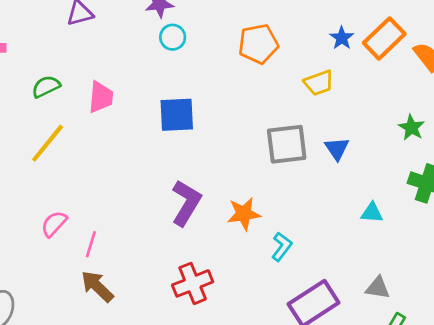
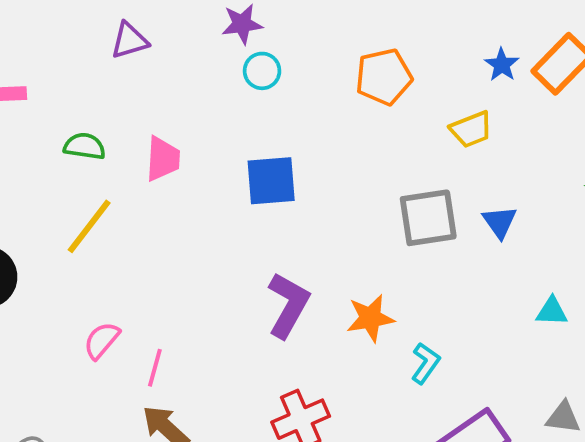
green semicircle: (46, 87) -> (85, 146), turned 36

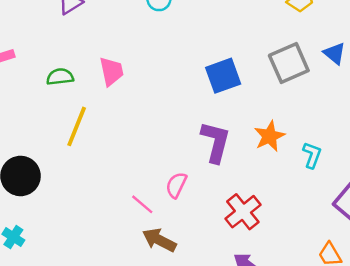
blue square: (271, 181) -> (223, 76), moved
pink semicircle: (102, 340) -> (176, 185), moved
pink line: (155, 368) -> (142, 204), turned -50

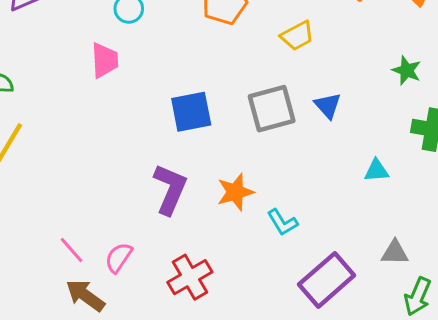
pink trapezoid: (111, 71) -> (105, 60), moved
cyan L-shape: (312, 155) -> (282, 222), turned 120
pink semicircle: (176, 185) -> (119, 258), moved

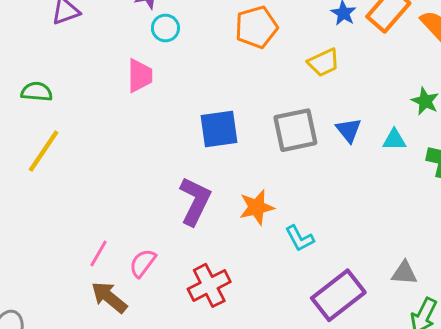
cyan triangle: (376, 171) -> (394, 140), moved
pink line: (72, 250) -> (99, 253), turned 68

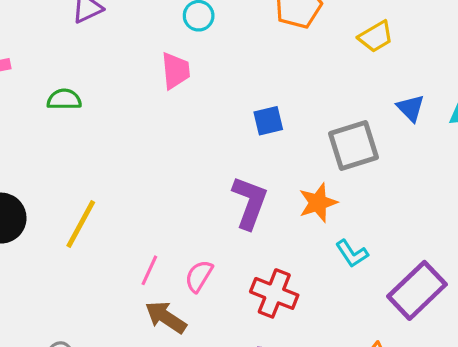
blue square: (219, 129) -> (268, 121), size x0.7
gray square: (295, 130) -> (354, 146), moved
yellow line: (44, 151) -> (81, 224), moved
cyan L-shape: (300, 238) -> (352, 254), moved
red cross: (209, 285) -> (274, 293), turned -36

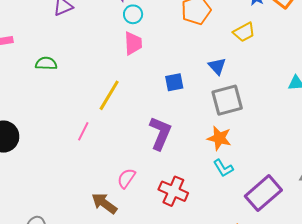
pink trapezoid: (176, 71) -> (133, 43), moved
blue triangle: (411, 108) -> (217, 66), moved
orange star: (318, 203) -> (219, 138), moved, turned 30
yellow line: (81, 224) -> (109, 95), moved
pink line: (149, 270) -> (83, 131), moved

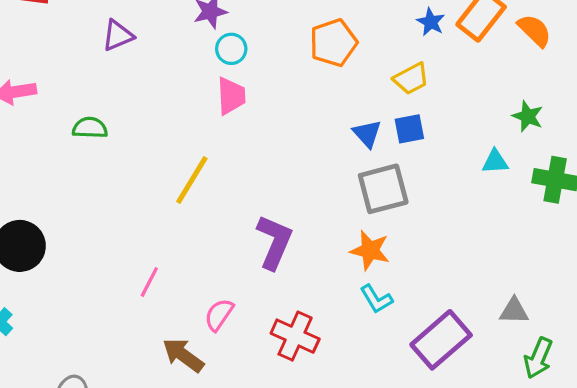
blue square: (174, 82) -> (409, 129), moved
pink line: (83, 131) -> (149, 282), moved

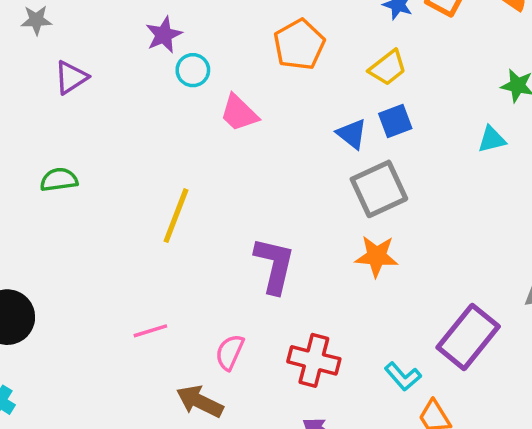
pink trapezoid: (231, 96) -> (239, 113), moved, turned 147
pink line: (149, 282) -> (150, 331), turned 56
cyan L-shape: (376, 299) -> (403, 376), moved

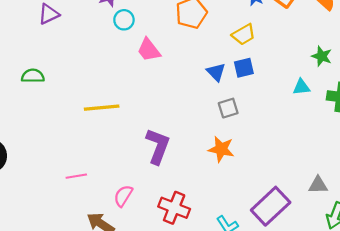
gray square: (379, 189) -> (228, 108), size x0.6
yellow line: (176, 216) -> (102, 108), turned 56

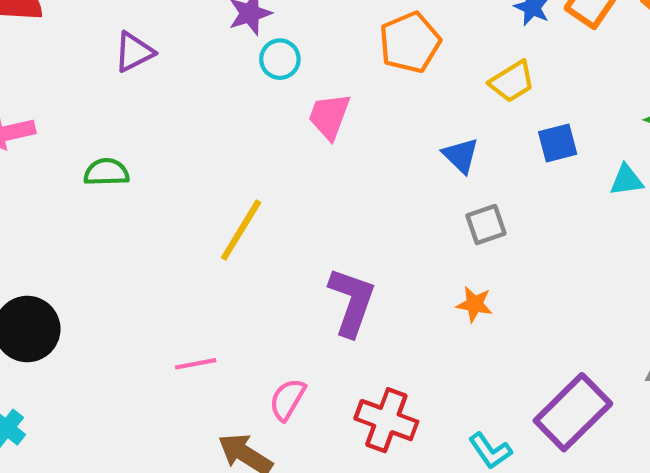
pink trapezoid: (149, 50) -> (329, 116), turned 60
blue square: (244, 68) -> (558, 143), moved
yellow line: (102, 108) -> (241, 230), turned -52
orange star: (221, 149) -> (474, 304), size x0.7

